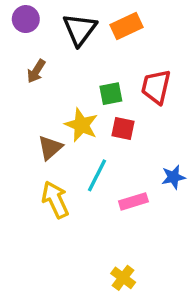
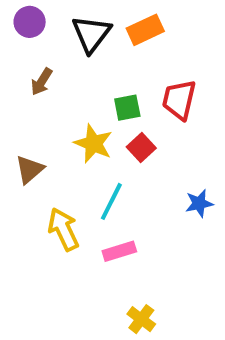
red square: (123, 128) -> (141, 148), turned 35
brown triangle: (50, 148) -> (30, 169), moved
pink rectangle: (133, 201) -> (119, 251), moved

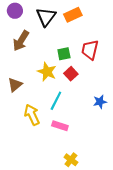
brown arrow: (42, 82) -> (21, 41), size x1.5
pink rectangle: (119, 251) -> (60, 126), turned 35

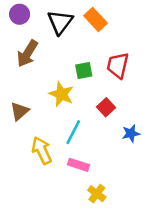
orange rectangle: (73, 15) -> (96, 19), turned 72
red square: (71, 74) -> (106, 107), moved
yellow cross: (71, 160) -> (97, 194), moved

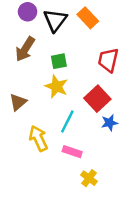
purple circle: (20, 14) -> (28, 12), moved
green square: (84, 71) -> (59, 61), moved
red square: (106, 107) -> (97, 99), size x1.5
blue star: (131, 133) -> (109, 123), moved

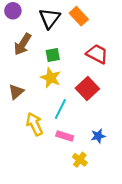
purple circle: (28, 12) -> (13, 11), moved
red trapezoid: (108, 60) -> (97, 54), turned 105
blue star: (109, 123) -> (98, 136), moved

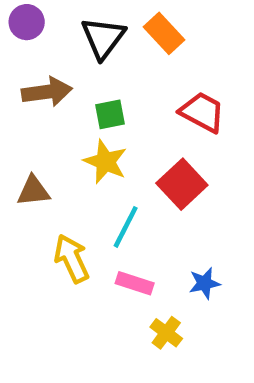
brown arrow: (23, 44) -> (47, 92), turned -130
brown triangle: (16, 92) -> (33, 191), turned 35

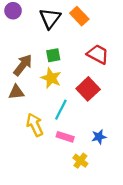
brown arrow: (47, 92) -> (23, 65), moved, turned -45

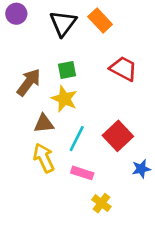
red square: (88, 89) -> (118, 136), moved
brown triangle: (16, 92) -> (44, 124), moved
blue star: (99, 137) -> (141, 169), moved

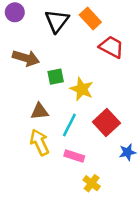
red trapezoid: (123, 69) -> (111, 47), moved
green square: (67, 70) -> (56, 77), moved
brown arrow: (29, 82) -> (26, 58), moved, turned 70
yellow star: (64, 99) -> (82, 89), moved

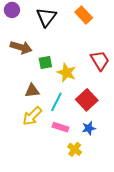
orange rectangle: (90, 18) -> (84, 15), moved
red trapezoid: (111, 47) -> (100, 60), moved, turned 30
yellow arrow: (40, 142) -> (32, 116), turned -110
blue star: (127, 152) -> (89, 128), moved

